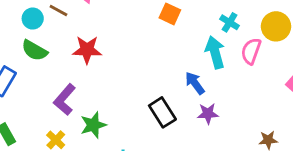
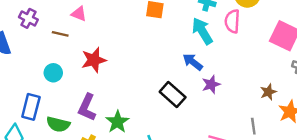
cyan circle: (33, 19) -> (53, 73), moved
green semicircle: (34, 50) -> (58, 124), moved

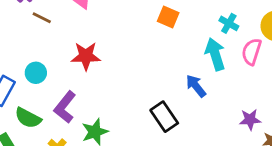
brown line: (60, 34) -> (42, 18), moved
cyan circle: (53, 73) -> (36, 73), moved
purple star: (211, 84) -> (250, 120), moved

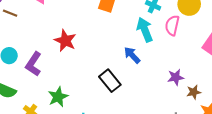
red star: (86, 56) -> (65, 41), moved, turned 30
purple L-shape: (65, 107) -> (34, 64), moved

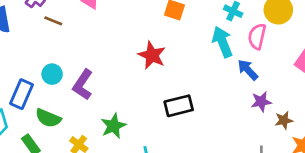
red star: (65, 41) -> (152, 55), moved
blue arrow: (132, 55) -> (248, 70), moved
black rectangle: (110, 81) -> (179, 106), turned -65

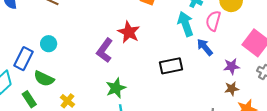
purple L-shape: (83, 85) -> (105, 50), moved
purple star: (261, 102) -> (232, 66), moved
black rectangle: (179, 106) -> (171, 66), moved
green star: (113, 126) -> (116, 88), moved

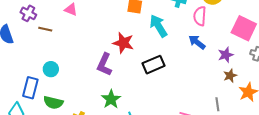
cyan arrow: (185, 24) -> (158, 26), moved
black rectangle: (171, 66) -> (154, 65), moved
green star: (116, 88) -> (111, 99), moved

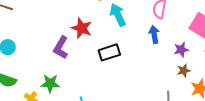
blue arrow: (197, 42) -> (154, 34), turned 36
green star: (111, 99) -> (50, 83), moved, turned 30

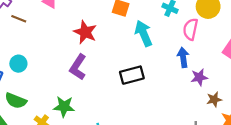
red star: (82, 28) -> (85, 32), moved
purple star: (181, 50) -> (199, 77), moved

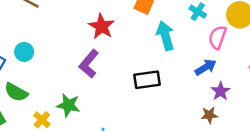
blue arrow: (183, 57) -> (206, 67), turned 60
purple star: (199, 77) -> (221, 91), turned -30
brown star: (214, 99) -> (209, 115), moved

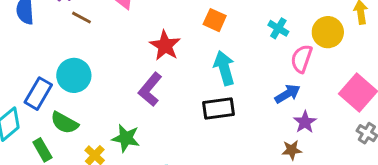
cyan arrow: (165, 36) -> (224, 68), moved
cyan circle: (24, 52) -> (74, 75), size x1.5

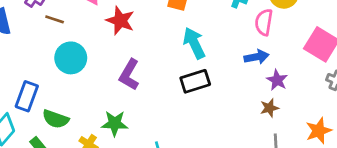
red star: (165, 46) -> (120, 21), moved
cyan circle: (74, 75) -> (71, 58), moved
blue arrow: (287, 94) -> (256, 57), turned 30

